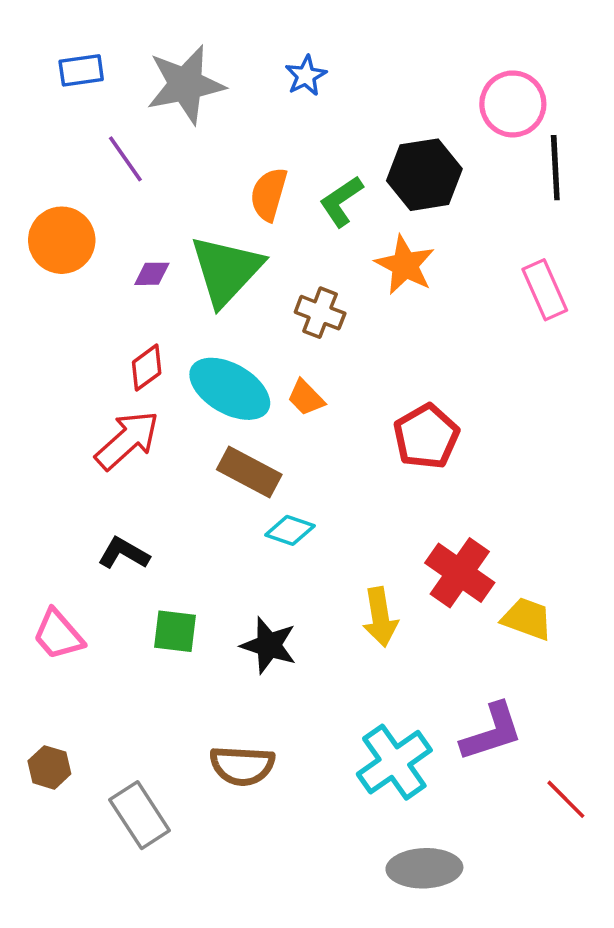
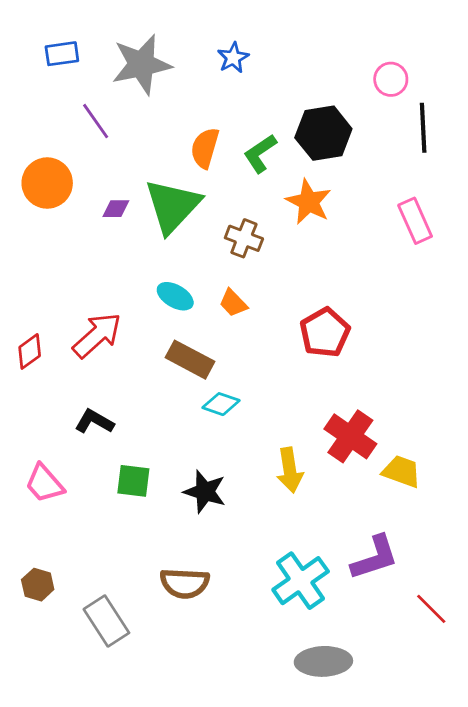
pink circle: (513, 104) -> (391, 79), size x0.7
red diamond: (147, 368) -> (30, 351), moved
cyan ellipse: (230, 389) -> (175, 296), size x0.6

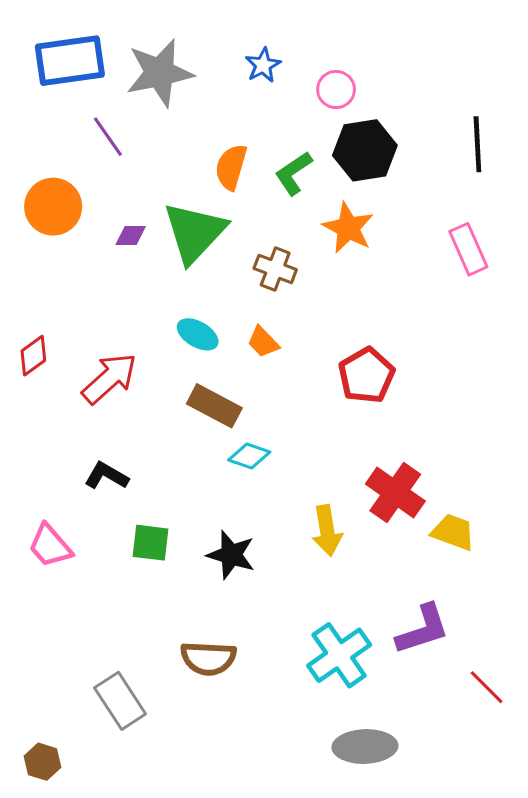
blue rectangle: (62, 54) -> (70, 61), size x1.8
pink circle: (391, 79) -> (336, 89), moved
red diamond: (30, 351) -> (33, 356), moved
brown hexagon: (38, 585) -> (42, 762), moved

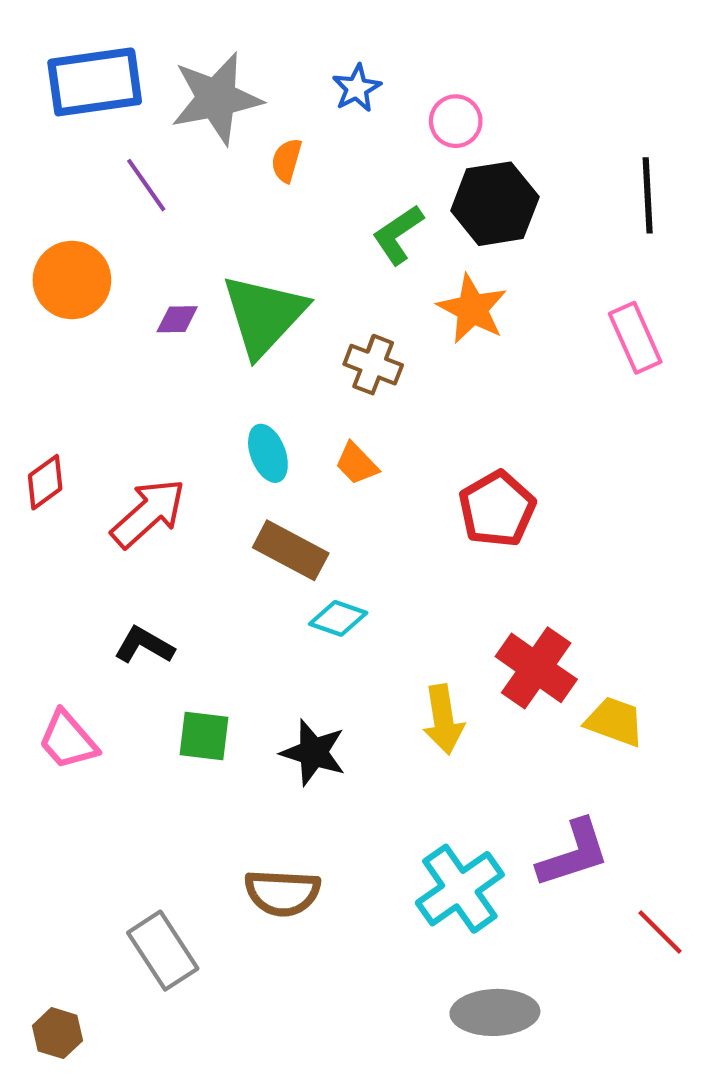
orange semicircle: (231, 167) -> (287, 160), moved, size x0.7
cyan ellipse: (198, 334) -> (268, 453), turned 39

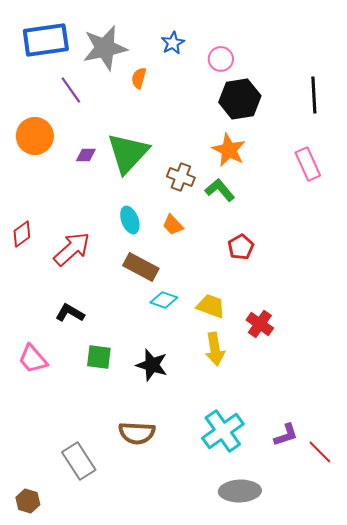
green L-shape: (398, 235) -> (220, 190), moved, turned 84
red pentagon: (497, 509) -> (241, 247), size x0.7
red cross: (536, 668) -> (260, 324), size x0.7
yellow trapezoid: (615, 722) -> (211, 306), moved
purple L-shape: (573, 854) -> (286, 435), moved, size x0.7

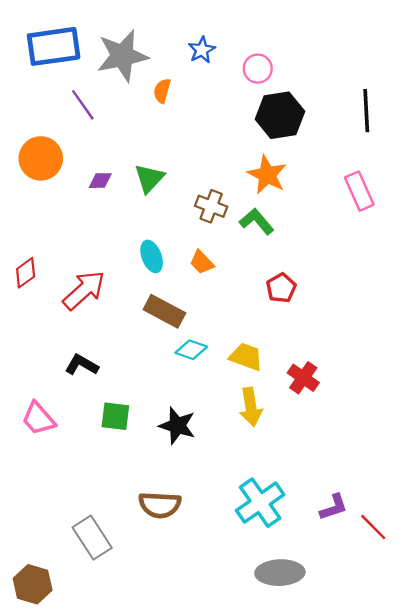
green triangle: (128, 153) -> (149, 178), size x0.6
brown hexagon: (28, 501) -> (33, 584), size x1.4

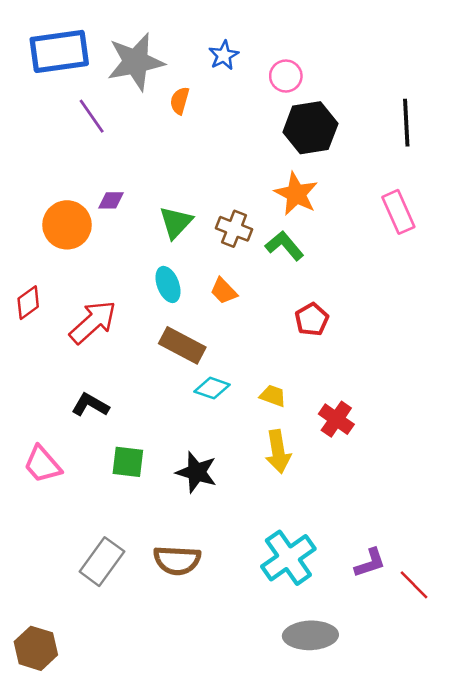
orange circle: (41, 158) -> (67, 225), moved
green triangle: (149, 178) -> (176, 222), moved
yellow trapezoid: (246, 357) -> (273, 396), size x0.7
gray rectangle: (92, 538) -> (102, 562), moved, turned 69

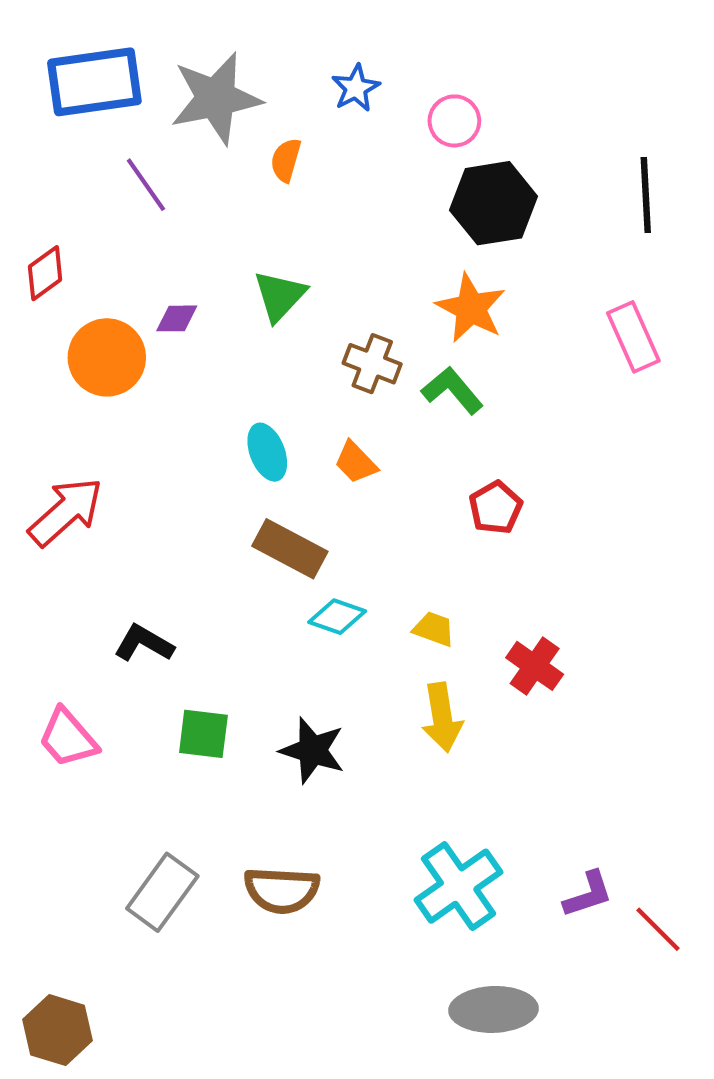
green triangle: (176, 222) -> (280, 296), moved
red diamond: (28, 303) -> (45, 273), moved
red arrow: (93, 322) -> (66, 512), moved

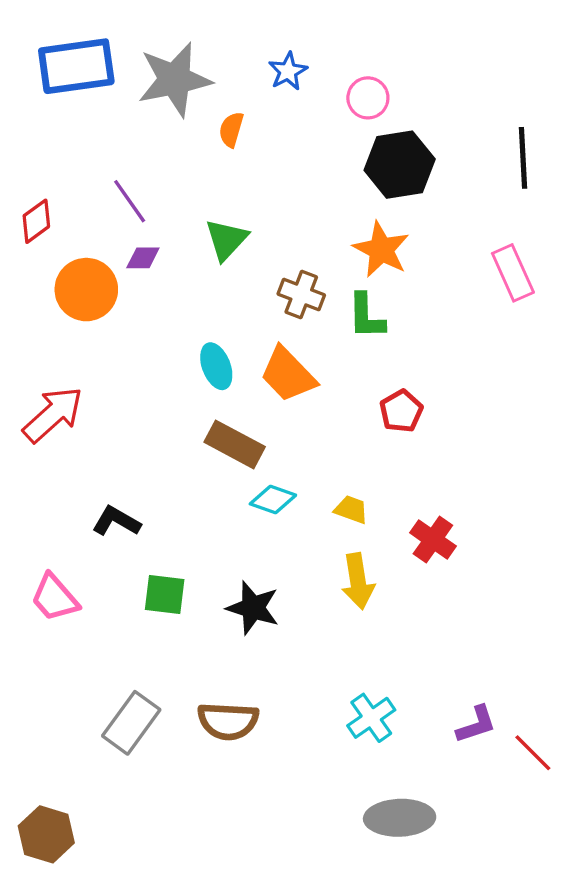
purple line: (146, 185) -> (130, 201), moved
green L-shape: (452, 390) -> (366, 316), turned -141
orange trapezoid: (356, 462) -> (288, 375), size x1.6
cyan cross: (459, 886) -> (371, 718), size x0.7

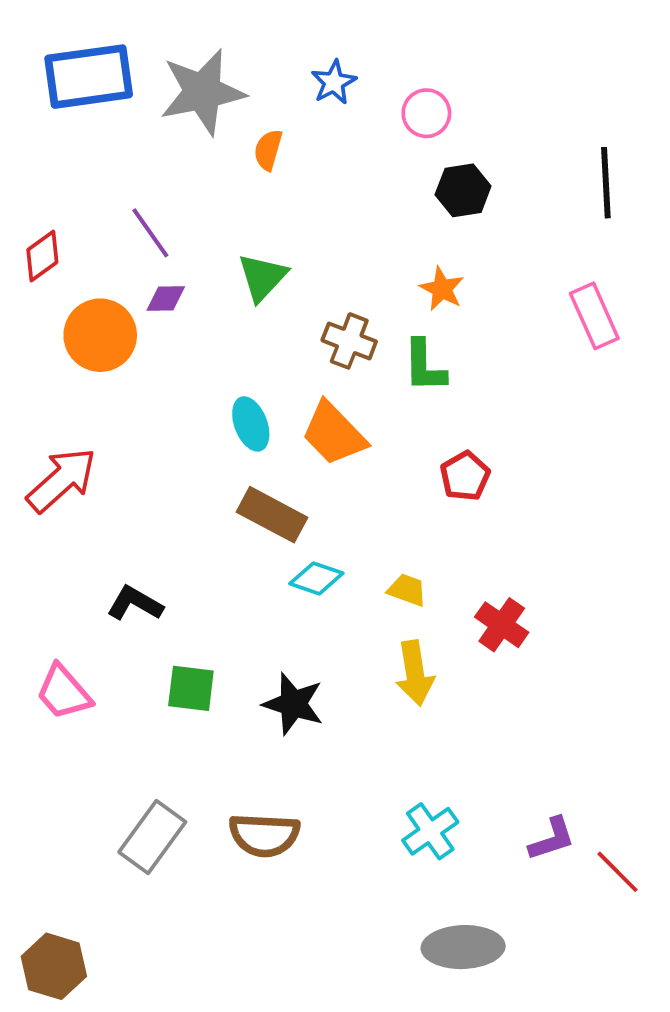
black hexagon: (400, 165) -> (463, 190), size x0.7
orange star: (381, 250) -> (442, 289), size x0.7

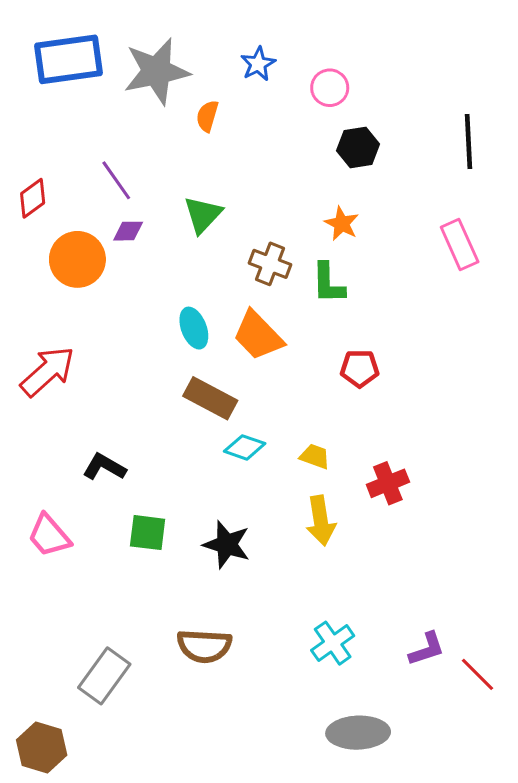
red pentagon: (465, 476) -> (360, 368), turned 30
red cross: (502, 625) -> (388, 483), turned 33
gray rectangle: (152, 837) -> (104, 676), moved

